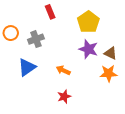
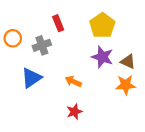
red rectangle: (50, 12) -> (58, 23), moved

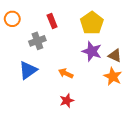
orange circle: (13, 38) -> (12, 19), moved
orange star: (126, 85) -> (113, 76), turned 30

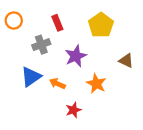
purple star: (92, 51) -> (76, 56), moved, turned 30
orange arrow: (66, 73) -> (57, 84), moved
orange star: (113, 76) -> (96, 84), moved

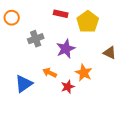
red rectangle: (57, 23) -> (61, 14), moved, turned -56
blue triangle: (31, 77) -> (24, 84), moved
red star: (73, 110) -> (68, 87), moved

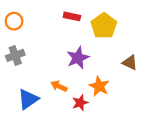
gray cross: (36, 39) -> (15, 55), moved

